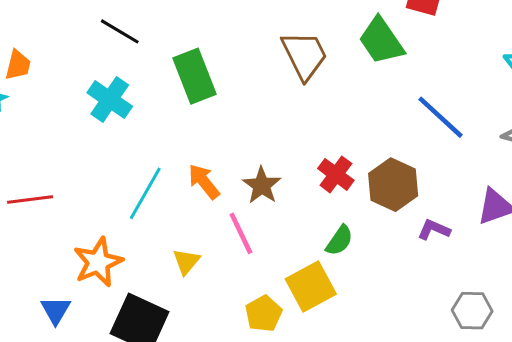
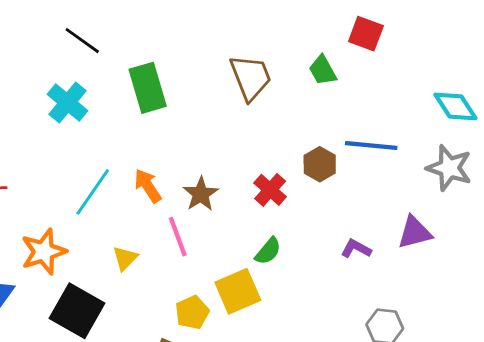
green trapezoid: (381, 41) -> (323, 70), size x0.7
blue line: (440, 117) -> (371, 146), turned -42
brown hexagon: (393, 185) -> (320, 164), moved, size x0.7

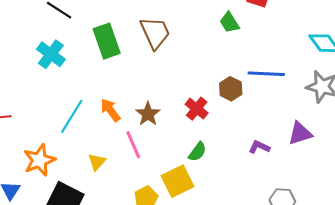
brown trapezoid: (251, 77) -> (155, 33), moved

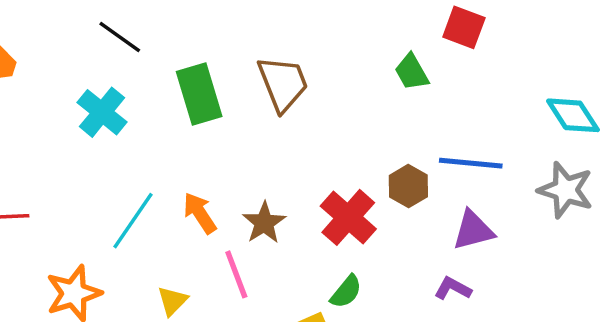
red cross: (197, 109) -> (348, 217), size x1.4
purple triangle: (300, 133) -> (473, 230), moved

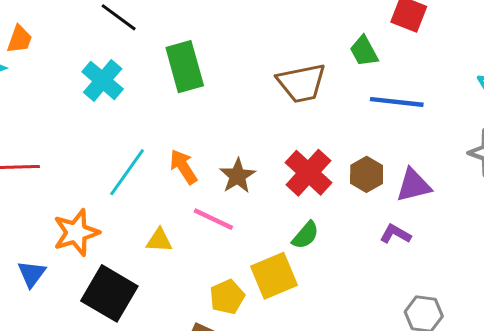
brown trapezoid: (283, 84) -> (302, 83), moved, turned 99
blue line: (471, 163) -> (397, 102), moved
brown hexagon: (408, 186) -> (367, 174), moved
pink line: (236, 274) -> (213, 219), turned -45
yellow triangle: (172, 301) -> (159, 240), turned 48

